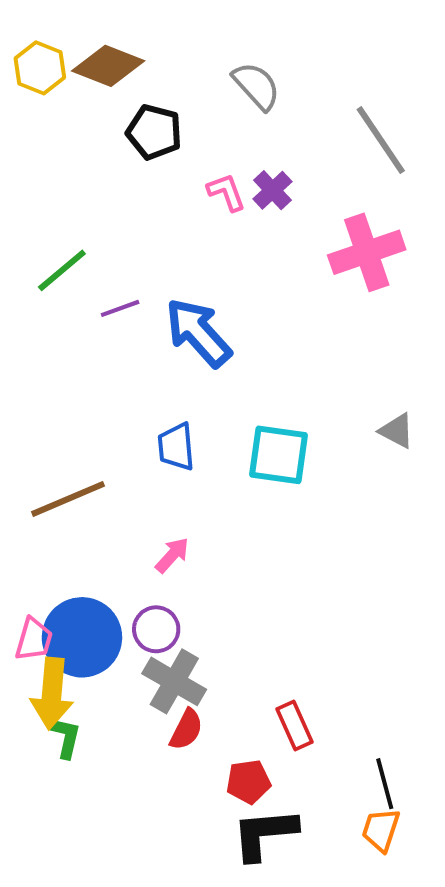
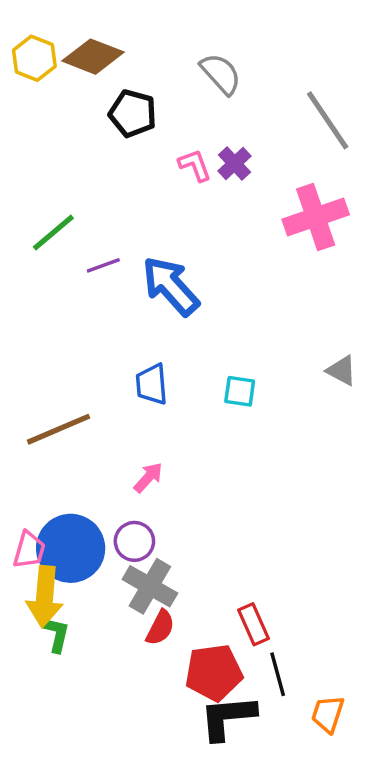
cyan square: (278, 455) -> (240, 391), size x0.6
red pentagon: (248, 782) -> (214, 673), size x1.5
black line: (385, 784) -> (278, 674), moved

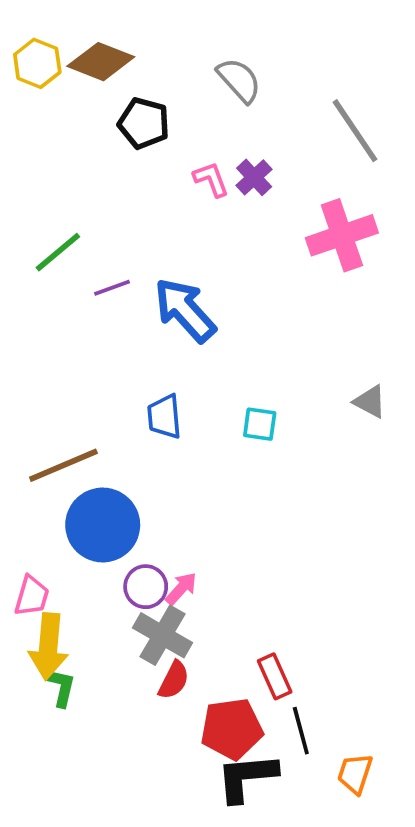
pink arrow: (148, 478) -> (181, 589), moved
blue circle: (71, 548) -> (103, 525), moved

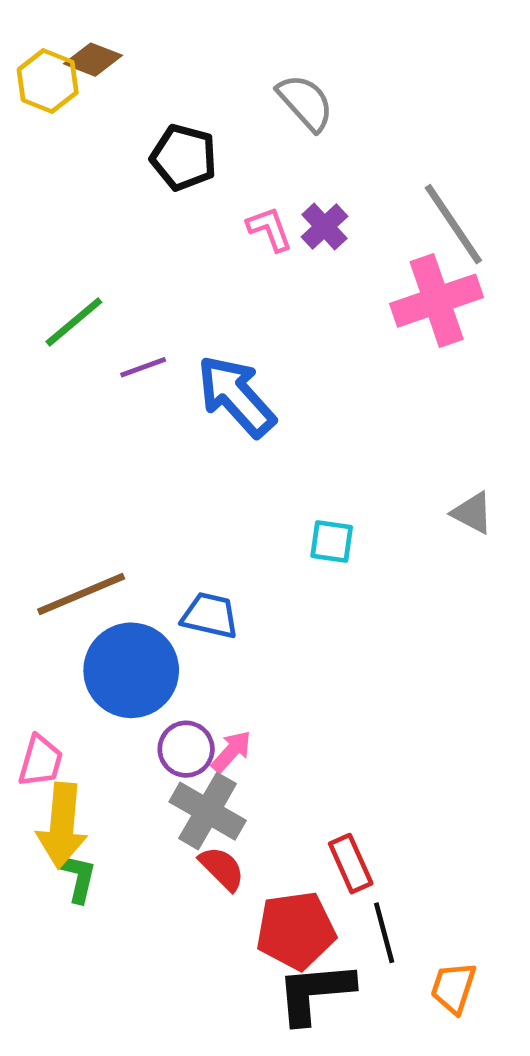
brown diamond: (101, 62) -> (93, 60), moved, size x0.7
gray line: (355, 131) -> (453, 224), moved
blue trapezoid: (164, 417) -> (210, 615), moved, turned 108
red semicircle: (174, 680) -> (222, 868), turned -72

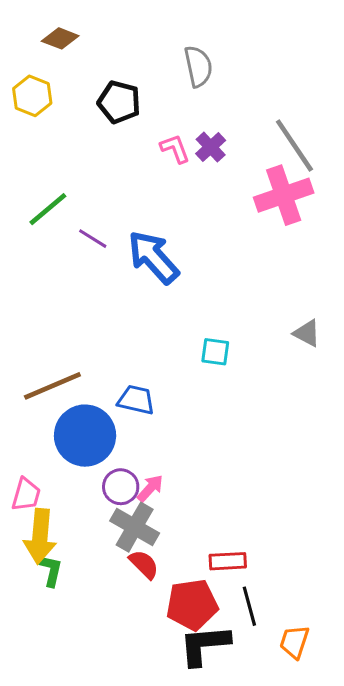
yellow hexagon: (48, 81) -> (32, 96), moved
gray semicircle: (305, 102) -> (198, 66), turned 30
purple line: (143, 367) -> (93, 239), turned 52
red rectangle: (351, 864) -> (228, 561), turned -69

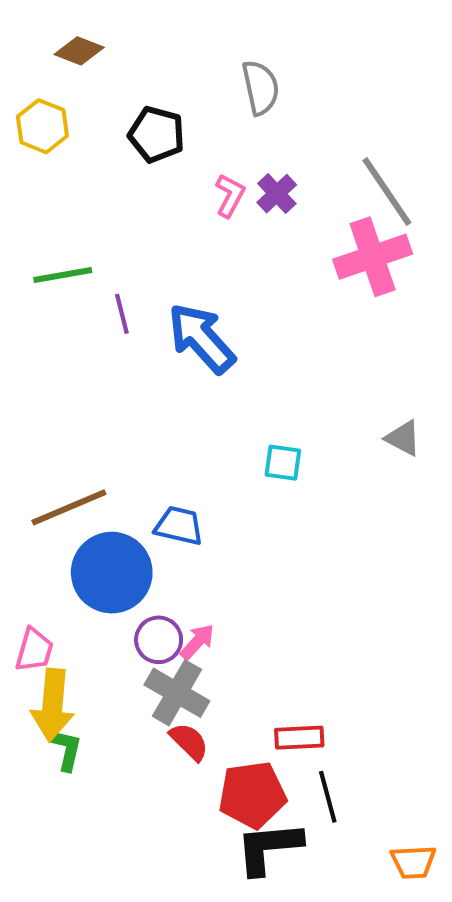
pink L-shape: (175, 149) -> (230, 196), turned 48
green line: (48, 209) -> (63, 275), turned 30
purple line: (93, 239) -> (122, 314), turned 44
orange trapezoid: (294, 642) -> (413, 862), moved, turned -111

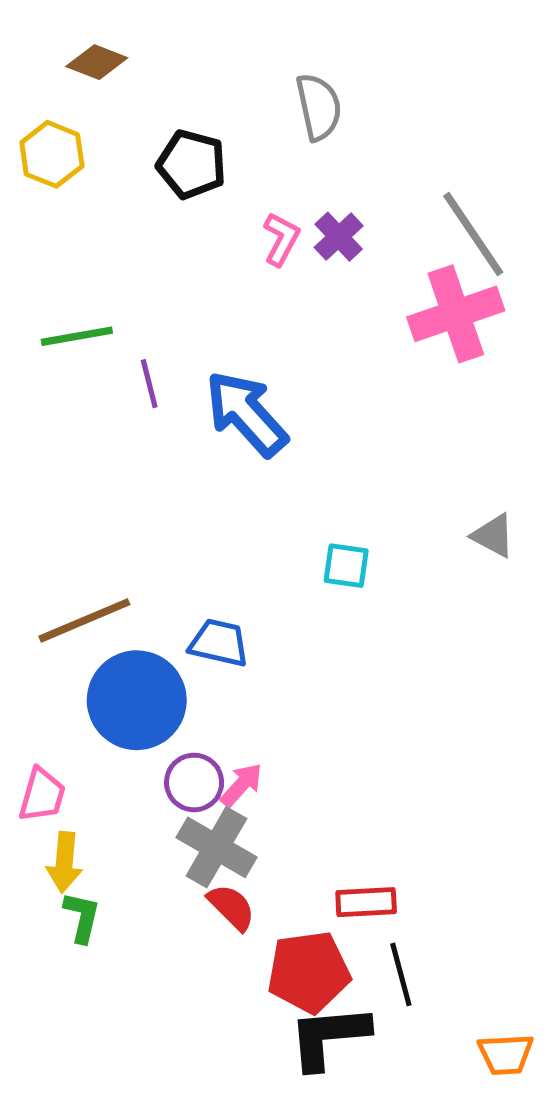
yellow arrow: (53, 705) -> (64, 862), size x0.7

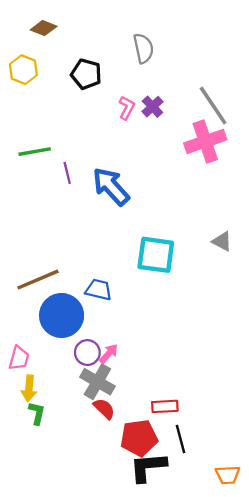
cyan square: (346, 566) -> (156, 255), size x1.8

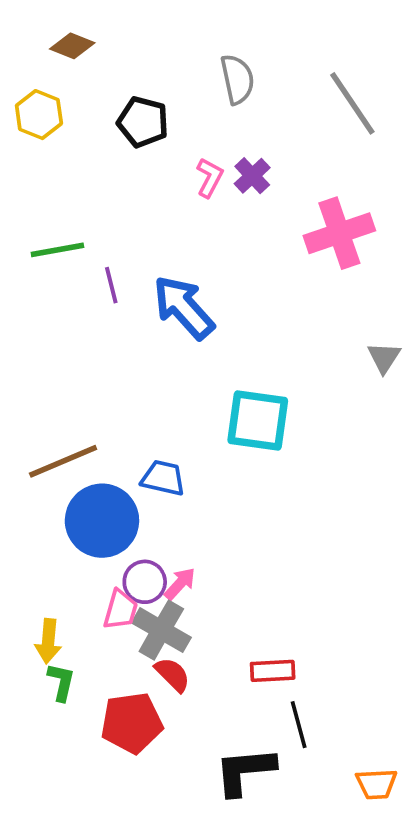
gray line: (213, 106) -> (352, 103), moved
gray triangle: (222, 241) -> (384, 357), moved, turned 35
pink trapezoid: (19, 358) -> (121, 610), moved
red pentagon: (139, 438) -> (132, 723), moved

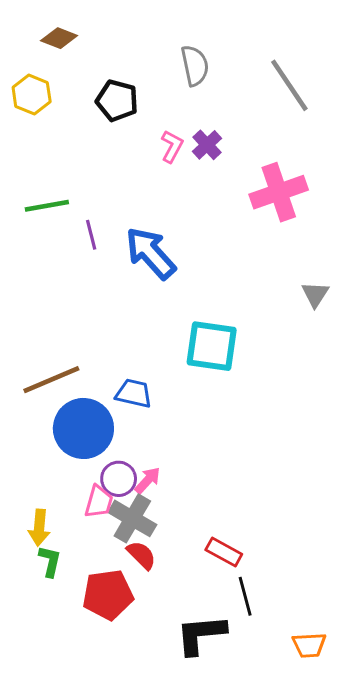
red rectangle: (273, 671) -> (224, 552), turned 32

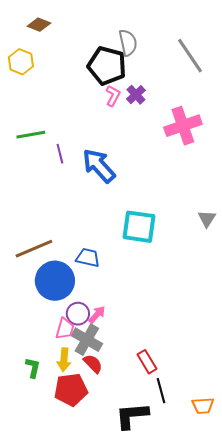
black pentagon: (117, 101) -> (107, 66), moved, size x1.4
gray triangle: (315, 294) -> (207, 219), moved
yellow arrow: (39, 528) -> (64, 360), moved
red rectangle: (224, 552) -> (147, 362), turned 30
orange trapezoid: (309, 645) -> (203, 406), moved

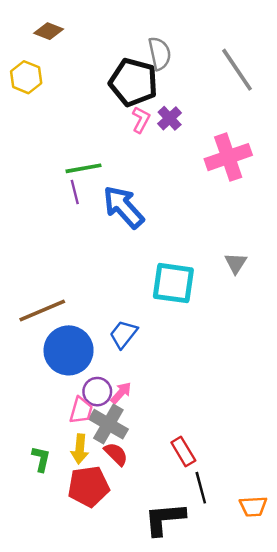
green line: (31, 135) -> (84, 168), moved
gray triangle: (207, 219) -> (236, 263), moved
blue trapezoid: (88, 258) -> (123, 334), moved, turned -65

